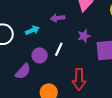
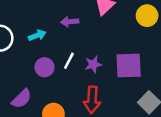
purple star: (84, 36) -> (93, 64), moved
purple semicircle: (23, 71) -> (22, 99), moved

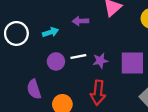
white line: (69, 61) -> (78, 56), turned 49
purple semicircle: (22, 99) -> (34, 89), turned 114

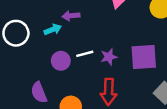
purple arrow: (80, 21) -> (71, 16), moved

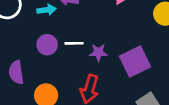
purple square: (144, 57) -> (135, 61), turned -36

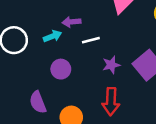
white line: (74, 43) -> (91, 40), moved

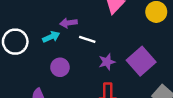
white line: (91, 40) -> (87, 39), turned 35

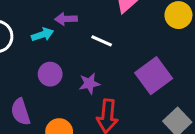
white line: (87, 39) -> (102, 41), moved
purple star: (107, 62) -> (89, 84), moved

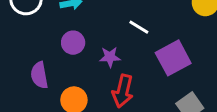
white line: (102, 41) -> (139, 27), moved

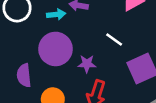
purple circle: (73, 43) -> (56, 49), size x1.6

